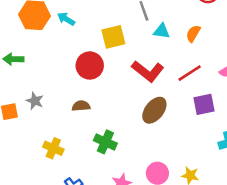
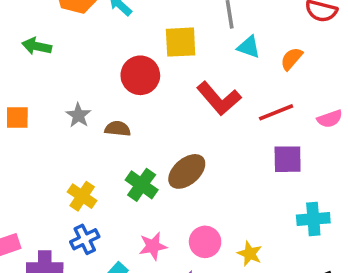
gray star: (35, 101) -> (78, 115), moved
brown ellipse: (154, 110) -> (187, 171), moved
yellow cross: (53, 148) -> (82, 196), moved

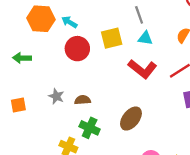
cyan triangle: (249, 47) -> (145, 38), moved
red circle: (140, 75) -> (77, 49), moved
green cross: (142, 185) -> (90, 128), moved

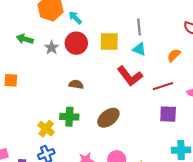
gray star: (56, 96) -> (52, 48), moved
brown semicircle: (83, 100) -> (76, 84), moved
green cross: (90, 128) -> (69, 117), turned -36

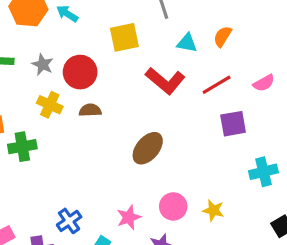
red circle: (76, 43) -> (80, 72), moved
cyan triangle: (139, 49) -> (187, 43), moved
green cross: (69, 117) -> (22, 147), moved
yellow cross: (46, 129) -> (50, 105), moved

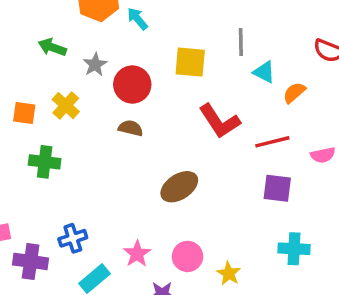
cyan triangle: (187, 43) -> (264, 72), moved
yellow cross: (50, 105) -> (66, 106), moved
green cross: (22, 147) -> (45, 162), moved
pink star: (129, 217) -> (137, 254), turned -30

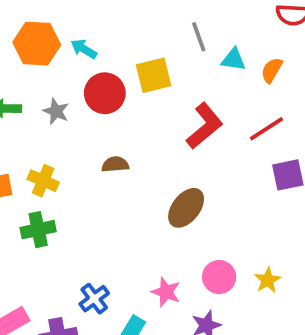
red circle: (132, 84) -> (105, 93), moved
yellow cross: (66, 106) -> (43, 181), moved
red L-shape: (219, 121) -> (205, 126), turned -78
yellow star: (229, 274) -> (268, 280), turned 30

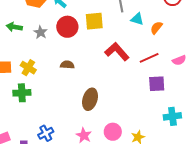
red L-shape: (205, 126) -> (117, 52), turned -100
brown ellipse: (186, 208) -> (90, 99), moved, turned -30

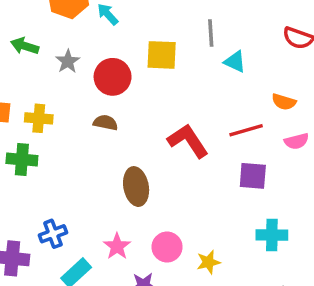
red circle: (67, 27) -> (113, 77), moved
orange semicircle: (156, 28) -> (284, 102), moved, turned -120
red L-shape: (117, 52) -> (188, 141), moved
yellow cross: (28, 68) -> (39, 118), turned -35
brown ellipse: (90, 99) -> (136, 187), turned -35

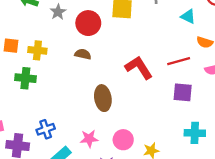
cyan triangle: (235, 62) -> (188, 17), moved
pink star: (117, 246) -> (89, 139), turned 30

